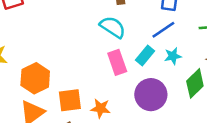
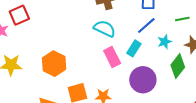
cyan star: (173, 56) -> (165, 42), moved
orange hexagon: (35, 78) -> (54, 64), moved

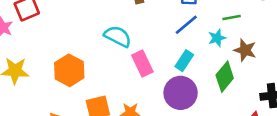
cyan semicircle: (105, 29) -> (118, 36), moved
cyan star: (165, 42) -> (217, 38), moved
cyan rectangle: (134, 48) -> (184, 61), moved

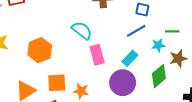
brown star: (245, 50) -> (178, 58), turned 30

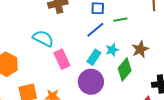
green line: (172, 31) -> (120, 20), moved
cyan star: (158, 45) -> (112, 50), moved

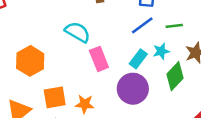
green line: (120, 20) -> (174, 26), moved

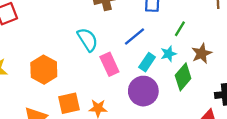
blue line: (142, 25) -> (135, 36), moved
green line: (174, 26) -> (180, 29), turned -49
cyan semicircle: (78, 32) -> (88, 40), turned 30

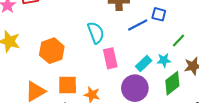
blue line: (135, 36) -> (138, 25), moved

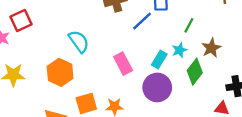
cyan semicircle: (96, 33) -> (79, 41), moved

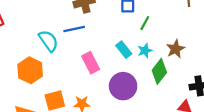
blue line: (142, 21) -> (74, 29), moved, turned 30
green line: (189, 25) -> (145, 23), moved
cyan rectangle: (159, 59) -> (124, 50), moved, turned -70

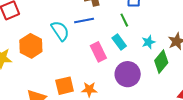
green line: (145, 23) -> (124, 20), moved, turned -56
cyan rectangle: (124, 50) -> (119, 42), moved
orange hexagon: (30, 70) -> (31, 46), moved

